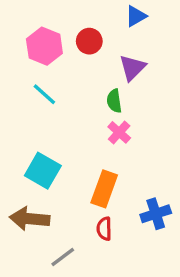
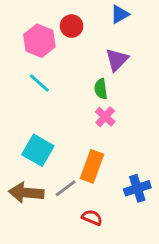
red circle: (89, 41) -> (72, 26), moved
red semicircle: (104, 229) -> (92, 218), moved, turned 114
gray line: (63, 257) -> (66, 188), moved

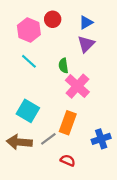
blue triangle: (120, 14) -> (86, 22), moved
green semicircle: (101, 89) -> (63, 66), moved
pink cross: (105, 117) -> (77, 86), size x1.6

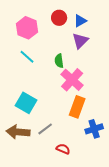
red circle: (53, 19) -> (59, 18), moved
orange rectangle: (68, 123) -> (77, 107), moved

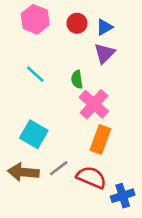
pink hexagon: (27, 28) -> (35, 19), moved
blue cross: (94, 129) -> (123, 196), moved
red semicircle: (63, 149) -> (91, 177), moved, size x1.6

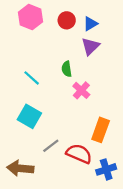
cyan line: (35, 74) -> (32, 78), moved
pink cross: (94, 104) -> (81, 90), size x0.7
orange rectangle: (100, 139) -> (101, 130), moved
brown arrow: (23, 172) -> (20, 168), moved

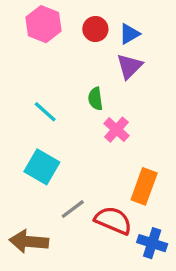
blue cross: (106, 169) -> (152, 243), turned 36

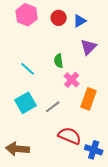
purple triangle: (129, 66) -> (89, 47), moved
cyan square: (42, 167) -> (26, 103), turned 30
orange rectangle: (144, 186) -> (89, 99), moved
gray line: (73, 209) -> (53, 107), moved

